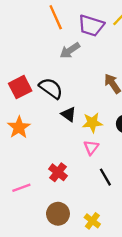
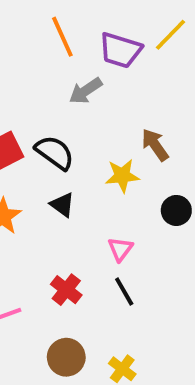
black triangle: (69, 114) -> (62, 205), moved
yellow star: (92, 123) -> (122, 176), moved
black line: (105, 177) -> (124, 292), moved

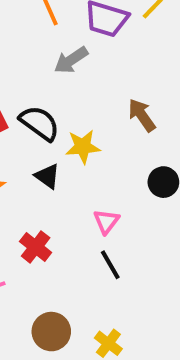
yellow star: (122, 176) -> (83, 147), moved
red cross: (66, 290) -> (36, 247), moved

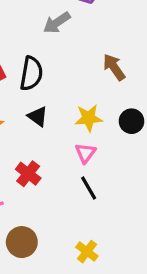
black semicircle: (40, 123) -> (31, 73), turned 64
yellow star: (83, 147) -> (89, 118), moved
brown circle: (51, 332) -> (22, 242), moved

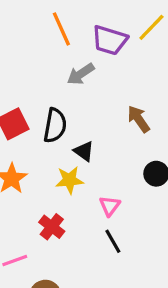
black triangle: (38, 116) -> (84, 151), moved
yellow star: (89, 118) -> (69, 180), moved

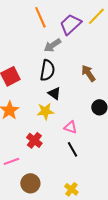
purple trapezoid: (110, 40) -> (70, 24), turned 120
black semicircle: (55, 125) -> (47, 70), moved
pink triangle: (110, 206) -> (70, 127), turned -48

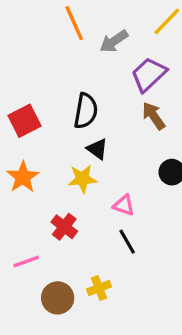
purple trapezoid: (70, 24) -> (149, 74), moved
gray arrow: (52, 45) -> (114, 41), moved
yellow cross: (71, 189) -> (99, 288), moved, turned 32

